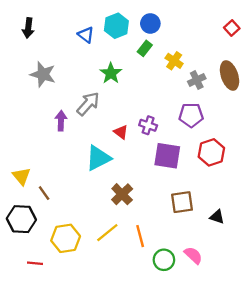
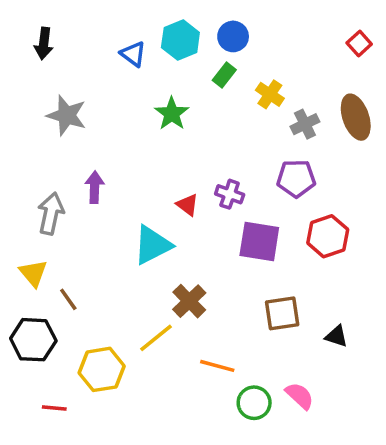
gray arrow: (88, 104) -> (51, 213), moved, turned -30
yellow line: (107, 233) -> (156, 338), moved
orange line: (140, 236) -> (217, 366), turned -60

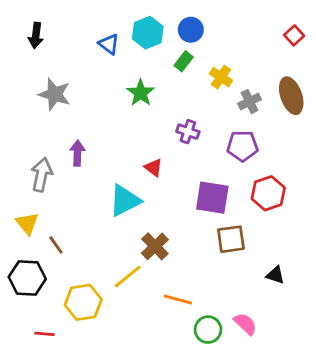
purple cross: (230, 194) -> (188, 132), moved
brown square: (282, 313) -> (231, 239), moved

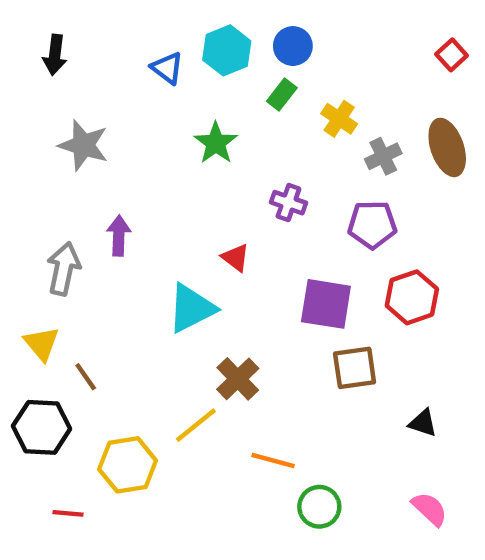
pink semicircle: (245, 324) -> (430, 509), moved

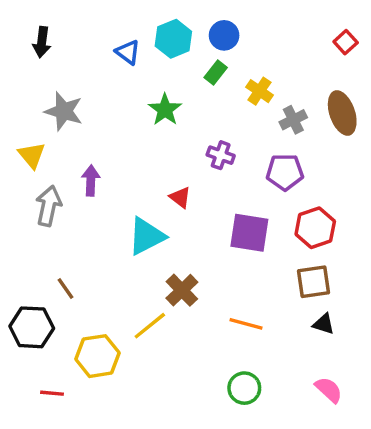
yellow triangle: (42, 344) -> (32, 155), moved
brown square: (355, 368) -> (314, 282), moved
orange line: (273, 460) -> (246, 324), moved

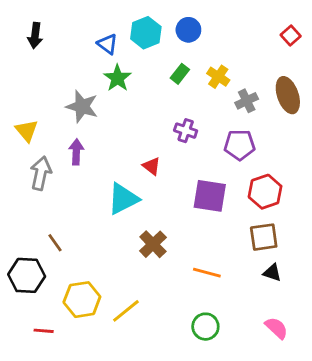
green rectangle: (216, 72) -> (180, 74), moved
green star: (165, 110) -> (117, 78), moved
gray star: (64, 111) -> (82, 106), moved
yellow line: (150, 326) -> (126, 311), moved

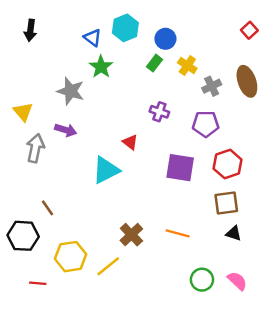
blue circle: (188, 30) -> (165, 39), moved
purple arrow: (76, 152) -> (66, 130), turned 105
brown cross: (153, 244) -> (131, 235), moved
green circle: (205, 327) -> (202, 280), moved

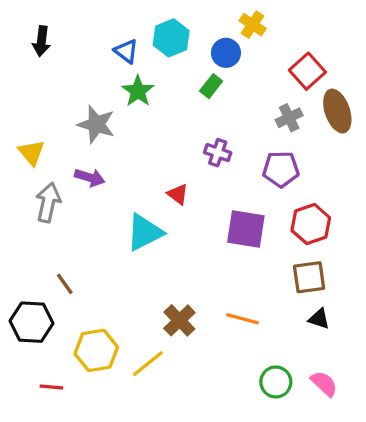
red square: (249, 30) -> (307, 71), moved, size x1.5
yellow cross: (187, 66) -> (253, 25), moved

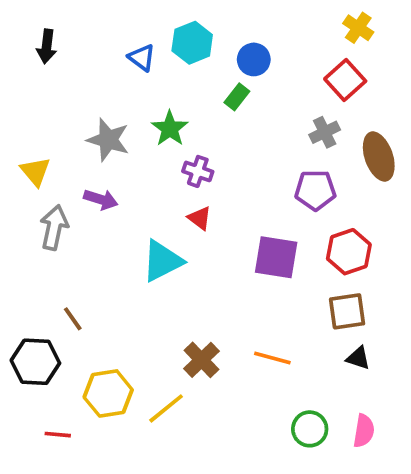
yellow cross: (253, 25) -> (358, 28), moved
green star: (138, 91) -> (170, 129), moved
brown ellipse: (337, 111) -> (379, 157), moved
purple cross: (218, 153) -> (198, 171), moved
pink semicircle: (324, 384) -> (364, 431), turned 56

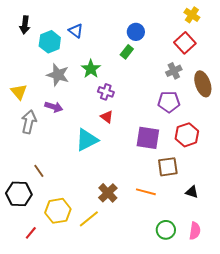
cyan hexagon: (192, 43) -> (50, 42), moved
brown square: (347, 311) -> (168, 167), moved
red line: (58, 435) -> (31, 233), turned -56

